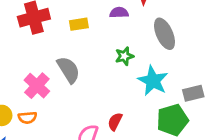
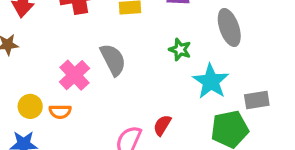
green star: (124, 56) -> (180, 50), turned 30

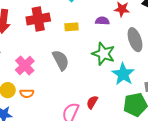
green star: (180, 50) -> (103, 54), size x1.6
pink cross: (74, 75) -> (25, 66), moved

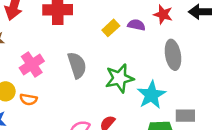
yellow rectangle: (72, 27) -> (111, 28), moved, turned -48
green star: (103, 54) -> (120, 78), moved, turned 30

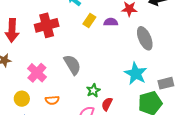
yellow rectangle: (111, 28) -> (89, 20), moved
green star: (120, 78) -> (93, 90), moved, size x0.6
orange semicircle: (28, 99) -> (52, 100), moved

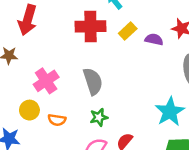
red cross: (47, 25) -> (91, 26), moved
green star: (93, 90) -> (99, 117), moved
yellow circle: (22, 99) -> (29, 110), moved

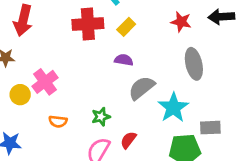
purple semicircle: (154, 39) -> (124, 60), moved
gray semicircle: (93, 81) -> (142, 88), moved, turned -108
yellow circle: (29, 110) -> (20, 95), moved

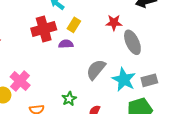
red star: (181, 22) -> (114, 23), moved
purple semicircle: (124, 60) -> (66, 44), moved
gray rectangle: (210, 128) -> (149, 80), moved

